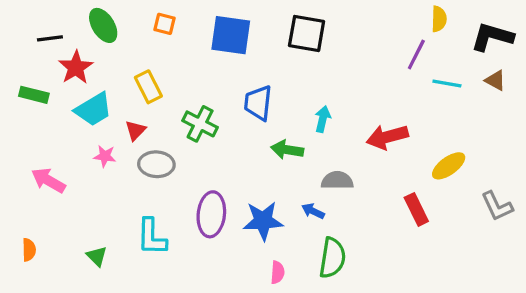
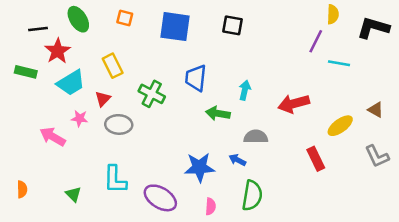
black square: (307, 34) -> (233, 25), size x0.7
brown triangle: (495, 80) -> (376, 110), moved
pink arrow: (48, 180) -> (53, 137), moved
purple ellipse: (211, 214) -> (160, 198), moved, turned -64

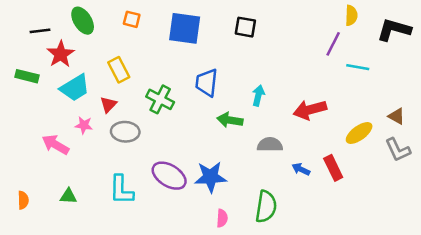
gray L-shape: (377, 156) -> (398, 150), moved
blue arrow: (237, 160) -> (301, 169), moved
green triangle: (73, 194) -> (68, 196), moved, turned -42
purple ellipse: (160, 198) -> (169, 176), moved

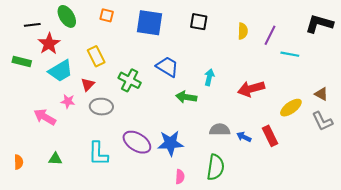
yellow semicircle: (351, 15) -> (243, 31), moved
blue trapezoid: (207, 83) -> (167, 67), turned 115
gray semicircle: (270, 145) -> (220, 130), moved

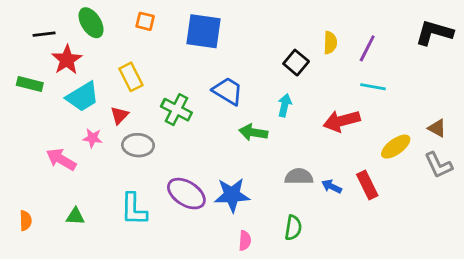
black square: (199, 22) -> (296, 63), moved, turned 30
cyan line: (290, 54) -> (373, 87), moved
green semicircle: (216, 167) -> (293, 228), size x0.7

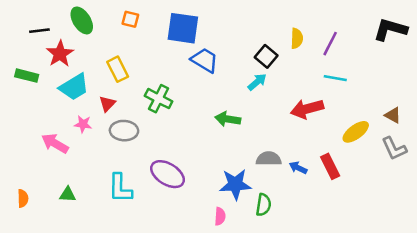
blue trapezoid: (228, 91) -> (205, 60), moved
cyan arrow: (285, 105) -> (257, 82), moved, turned 36
blue star: (232, 195) -> (235, 184), moved

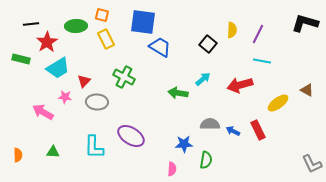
green ellipse: (82, 20) -> (76, 26), moved, turned -60
yellow rectangle: (118, 69) -> (106, 39), moved
cyan arrow: (257, 82) -> (203, 79), moved
gray L-shape: (394, 149) -> (312, 164), moved
blue star: (235, 184) -> (184, 144), size x0.7

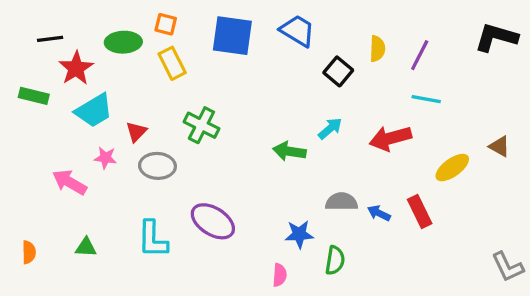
blue trapezoid: (160, 47) -> (298, 31), moved

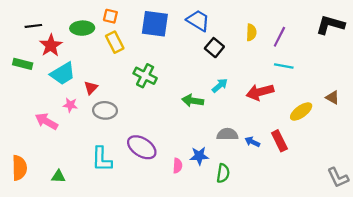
black square: (338, 71) -> (214, 48), moved
green cross: (201, 125) -> (145, 76), moved
green triangle: (86, 247) -> (58, 177), moved
orange semicircle: (29, 252) -> (19, 168), size x1.6
pink semicircle: (280, 275) -> (178, 166), moved

